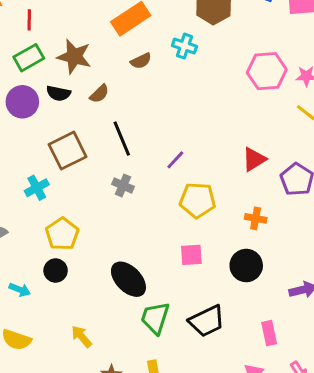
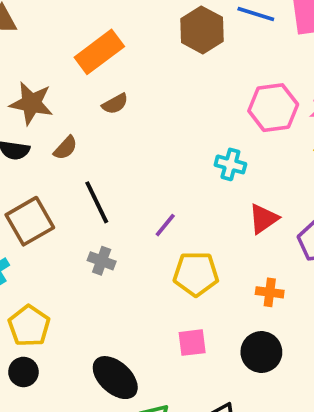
cyan cross: (184, 46) -> (230, 164), moved

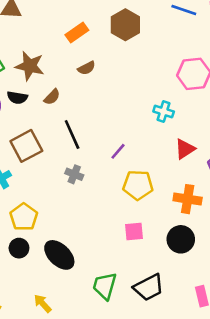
brown hexagon: (202, 30) -> (125, 25), moved
orange rectangle: (99, 52) -> (77, 33), size x0.7
orange cross: (270, 292) -> (188, 199), size x1.5
black ellipse: (115, 378) -> (59, 255), moved

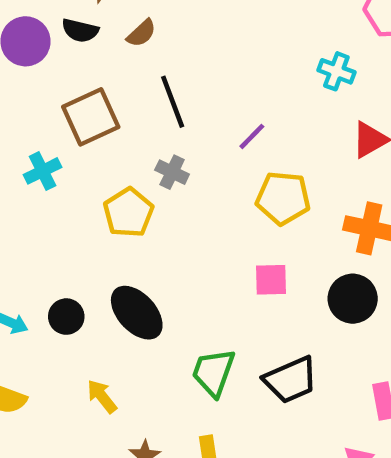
yellow pentagon: (24, 217) -> (128, 213), moved
black circle: (19, 248) -> (66, 317), moved

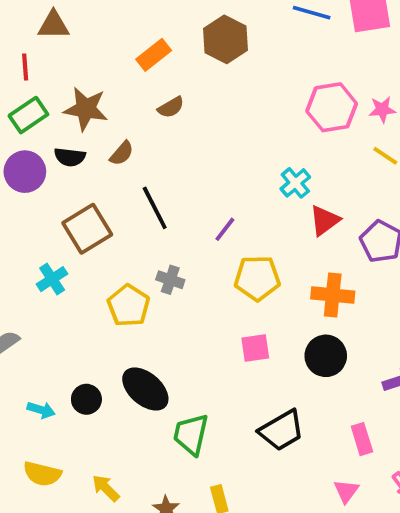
cyan cross: (336, 71) -> (295, 183), moved, turned 36
gray cross: (172, 172) -> (170, 280), moved
green trapezoid: (213, 372) -> (191, 434), moved
yellow arrow: (102, 396) -> (106, 488), moved

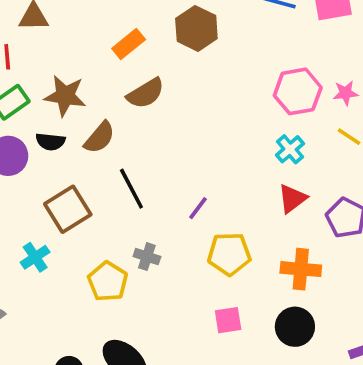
brown semicircle: (171, 107) -> (146, 93), size x1.5
brown semicircle: (122, 153) -> (100, 137), size x1.4
cyan cross: (295, 183) -> (290, 149), moved

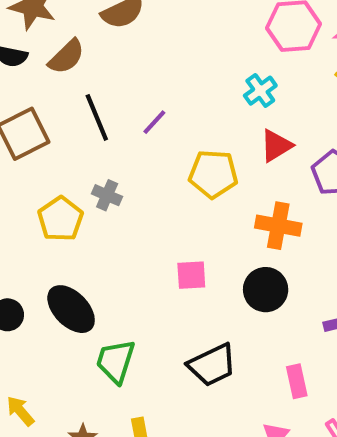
cyan cross: (290, 149) -> (260, 91), moved
purple line: (198, 208) -> (154, 122), moved
yellow pentagon: (229, 254) -> (213, 174), moved

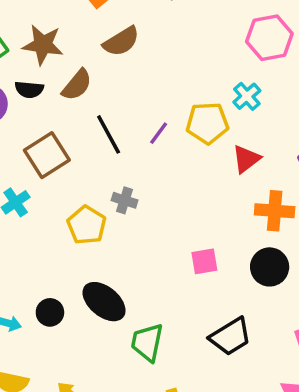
red triangle: (276, 146) -> (246, 159), moved
yellow pentagon: (213, 174) -> (207, 123), moved

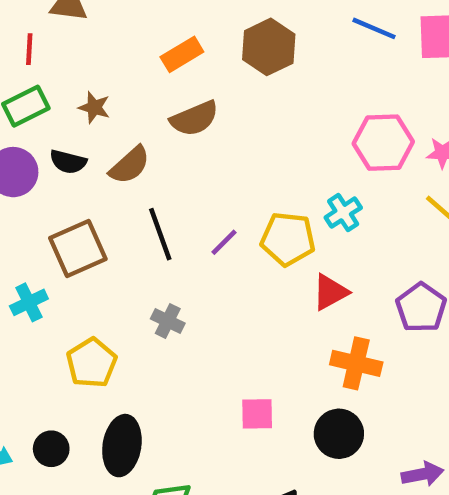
brown star: (43, 45) -> (94, 107), size x0.6
yellow pentagon: (87, 225) -> (92, 363), moved
black ellipse: (104, 302) -> (122, 446), turned 51

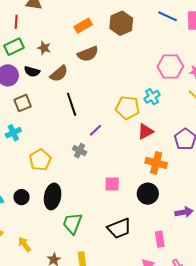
purple line: (224, 242) -> (95, 130), moved
brown square: (78, 249) -> (23, 103), moved, size x0.7
gray cross: (168, 321) -> (80, 151), moved

